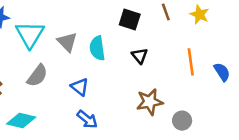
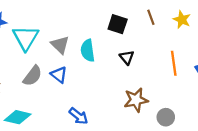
blue triangle: (80, 87) -> (59, 75), moved

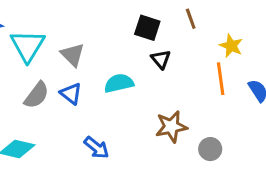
yellow star: (182, 20) -> (231, 46), moved
cyan semicircle: (88, 51) -> (119, 83), moved, turned 85
black triangle: (127, 57) -> (161, 59), moved

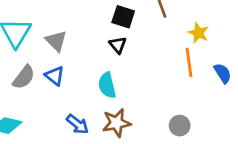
black triangle: (161, 59) -> (118, 45), moved
cyan semicircle: (119, 83) -> (107, 85), moved, turned -90
brown star: (171, 127) -> (116, 123), moved

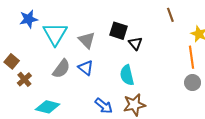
black square: (123, 17) -> (118, 31), moved
gray circle: (180, 126) -> (193, 83), moved

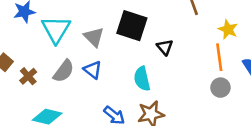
black square: (118, 31) -> (132, 26), size x1.4
black triangle: (135, 43) -> (165, 47), moved
brown cross: (24, 79) -> (28, 76), moved

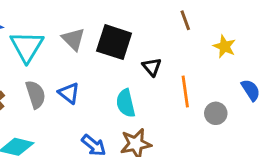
gray triangle: (94, 37) -> (73, 39), moved
orange line: (219, 57) -> (185, 92), moved
gray semicircle: (64, 71) -> (36, 94), turned -55

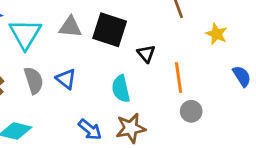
gray triangle: (73, 39) -> (70, 27), turned -40
gray circle: (216, 113) -> (191, 111), moved

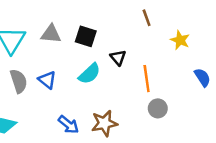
black square: (110, 30) -> (86, 36), size x0.7
cyan semicircle: (121, 89) -> (89, 74), moved, turned -120

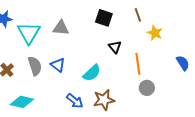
black square: (86, 36) -> (104, 18), moved
yellow star: (180, 40) -> (155, 33), moved
cyan semicircle: (89, 74) -> (92, 73), moved

